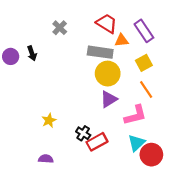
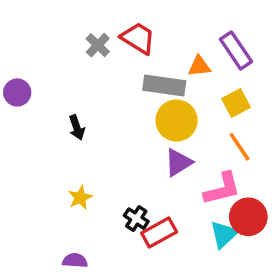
red trapezoid: (107, 23) -> (138, 38), moved
black arrow: (32, 53) -> (77, 128), moved
red circle: (151, 155) -> (248, 217), moved

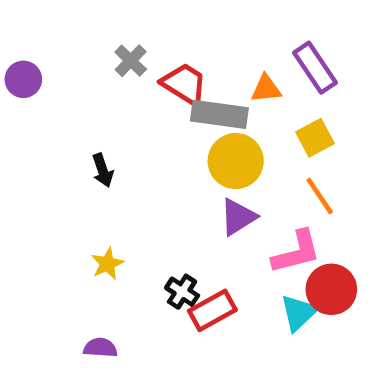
red trapezoid: (138, 38) -> (184, 84), moved
purple circle: (17, 92) -> (23, 79), moved

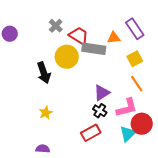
yellow circle: (236, 161) -> (67, 57), moved
black arrow: (103, 170) -> (44, 73), size x1.5
black cross: (182, 292) -> (100, 111), moved

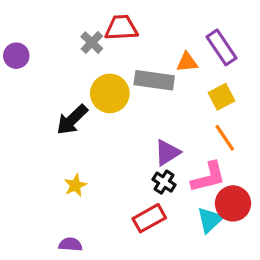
red trapezoid: (79, 36) -> (121, 28), moved, turned -35
black arrow: (44, 73) -> (72, 120), turned 65

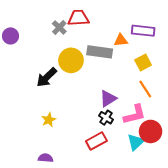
purple rectangle: (221, 47) -> (143, 31), turned -50

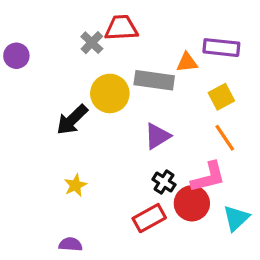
purple triangle: (108, 99) -> (157, 136), moved
red circle: (151, 131) -> (192, 203), moved
cyan triangle: (136, 142) -> (236, 218), moved

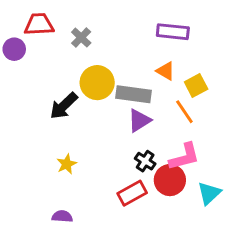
red trapezoid: (121, 28) -> (39, 24), moved
purple rectangle: (221, 48) -> (173, 32), moved
orange triangle: (187, 62) -> (166, 71), moved, turned 36
gray rectangle: (154, 80) -> (134, 94), moved
orange line: (225, 138) -> (184, 112), moved

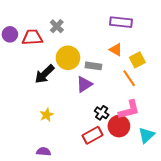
red trapezoid: (39, 24) -> (32, 37), moved
gray rectangle: (134, 94) -> (93, 66), size x0.7
purple triangle: (139, 120) -> (84, 84), moved

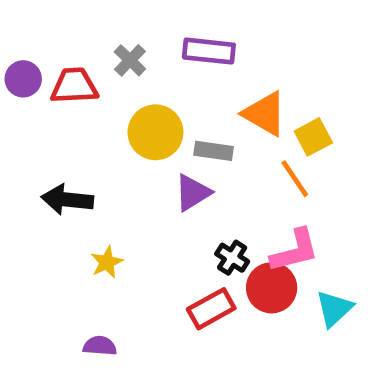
purple rectangle: (121, 22) -> (209, 51), moved
orange triangle: (116, 50) -> (265, 114), size x1.5
black arrow: (45, 74) -> (67, 200), moved, turned 50

